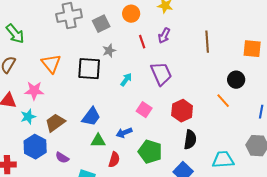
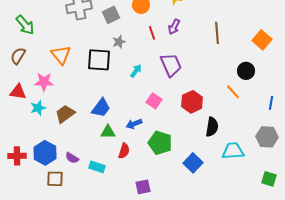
orange square: (252, 49) -> (262, 40), turned 36
black semicircle: (190, 140) -> (212, 127), moved
blue hexagon: (35, 147) -> (45, 153), moved
purple semicircle: (62, 158) -> (72, 158), moved

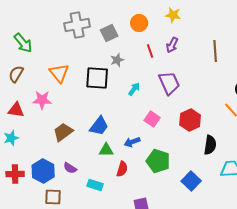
cyan star: (38, 108) -> (11, 138), moved
purple semicircle: (72, 158) -> (70, 168), moved

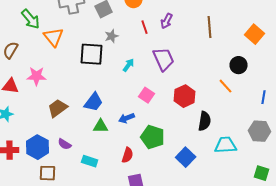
green arrow: (23, 43) -> (31, 19), moved
orange triangle: (59, 73) -> (54, 37), moved
red semicircle: (122, 169) -> (128, 155), moved

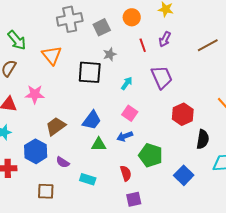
green arrow: (31, 19) -> (17, 40), moved
brown line: (210, 27) -> (208, 45), turned 65
pink square: (147, 95) -> (130, 113), moved
blue hexagon: (38, 147) -> (36, 151), moved
red semicircle: (128, 155) -> (126, 173), turned -35

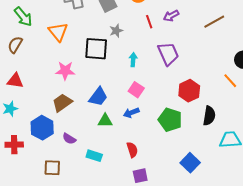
purple arrow: (165, 39) -> (171, 16), turned 35
cyan arrow: (127, 83) -> (133, 60), turned -32
pink star: (35, 94) -> (65, 71), moved
green pentagon: (151, 155) -> (170, 120), moved
blue square: (184, 175) -> (190, 163), moved

